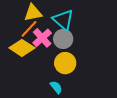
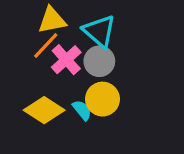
yellow diamond: (22, 48) -> (44, 110), moved
cyan semicircle: (56, 87) -> (82, 110), moved

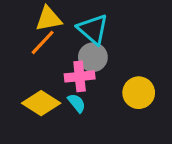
pink cross: (66, 60) -> (80, 76), moved, turned 36
yellow circle: (103, 99) -> (139, 93), moved

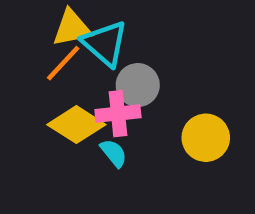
cyan triangle: (93, 29) -> (105, 43), moved
yellow diamond: (41, 103) -> (76, 125), moved

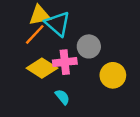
gray circle: (138, 85) -> (89, 46), moved
cyan semicircle: (114, 153) -> (62, 97), moved

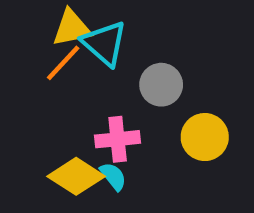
pink cross: (65, 62) -> (118, 139), moved
yellow diamond: (42, 68) -> (76, 176), moved

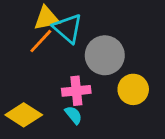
gray circle: (161, 85) -> (105, 55), size x1.4
yellow diamond: (76, 176) -> (24, 115), moved

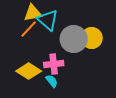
yellow circle: (133, 89) -> (92, 38), moved
yellow diamond: (24, 115) -> (29, 71), moved

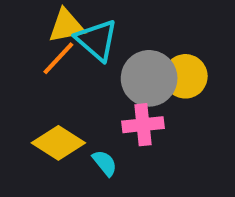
pink cross: (54, 64) -> (143, 125), moved

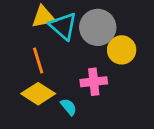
orange line: (58, 58) -> (38, 61), moved, turned -60
gray circle: (149, 78) -> (98, 27), moved

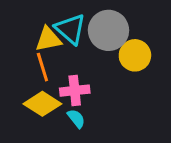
yellow triangle: (43, 17) -> (48, 39), moved
pink cross: (94, 82) -> (75, 91), moved

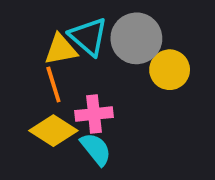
cyan semicircle: (76, 118) -> (96, 149), size x1.4

